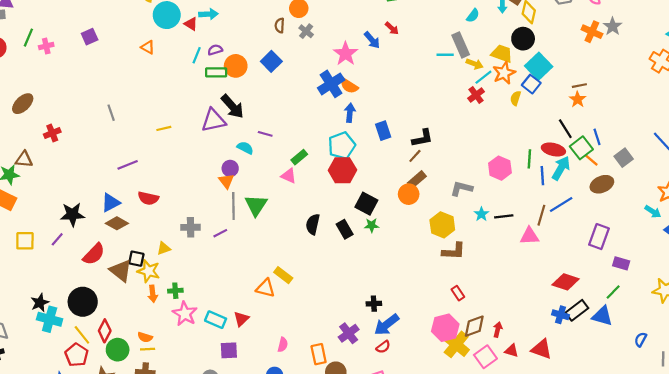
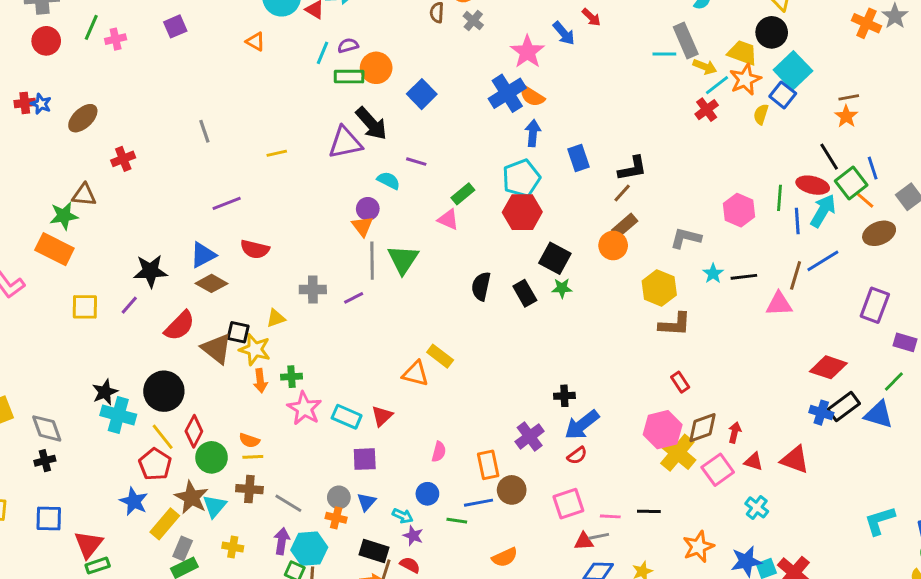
blue square: (271, 61) -> (422, 94), moved

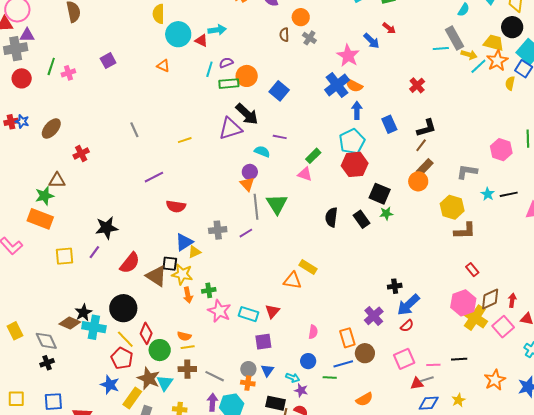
red cross: (707, 110) -> (417, 85), moved
blue triangle: (203, 255) -> (184, 242), moved
brown diamond: (212, 283) -> (70, 323), moved

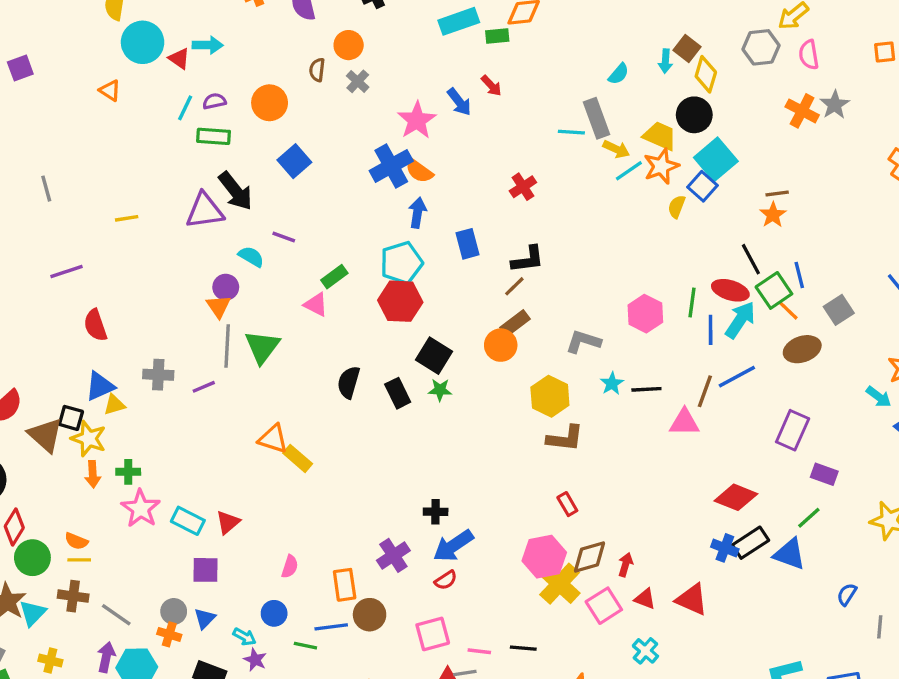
orange circle: (247, 76) -> (270, 103), moved
red semicircle: (176, 206) -> (95, 325), turned 54
orange triangle: (292, 281) -> (273, 439), moved

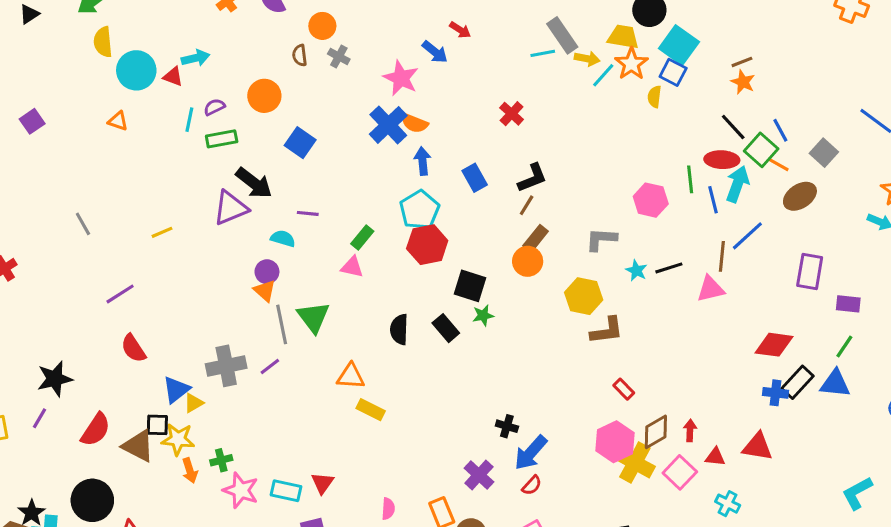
red semicircle: (95, 325) -> (133, 348), moved
gray cross: (158, 375) -> (226, 366), size x1.4
orange triangle: (273, 439) -> (351, 376), moved
black cross: (436, 512) -> (507, 426), turned 30

